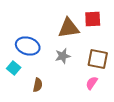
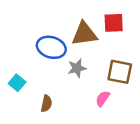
blue ellipse: (28, 46) -> (51, 47), moved
pink semicircle: (92, 83) -> (103, 99), moved

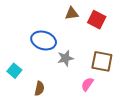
red square: (114, 23) -> (97, 20), turned 30
brown triangle: (84, 34) -> (72, 13), moved, size x0.6

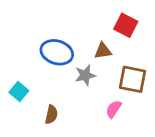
brown triangle: (72, 13) -> (103, 51), moved

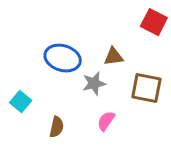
red square: (126, 25) -> (154, 22), moved
pink semicircle: (114, 109) -> (106, 121), moved

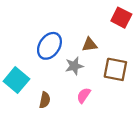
blue ellipse: (63, 58) -> (49, 46), turned -72
cyan square: (21, 101) -> (16, 80), size x1.5

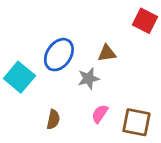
brown square: (115, 69) -> (136, 122), moved
cyan square: (16, 80) -> (19, 77), moved

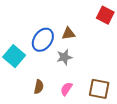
brown triangle: (107, 53) -> (68, 34), moved
pink semicircle: (100, 114) -> (66, 89), moved

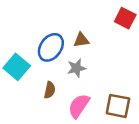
brown semicircle: (39, 87) -> (50, 90), moved
pink semicircle: (66, 89) -> (79, 106), size x1.5

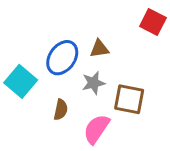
brown square: (118, 106) -> (129, 99), moved

